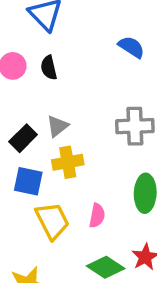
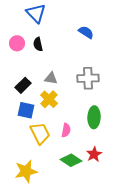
gray triangle: (57, 126) -> (51, 78), moved, turned 48
yellow cross: (68, 162) -> (49, 99), turned -36

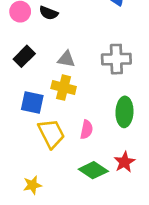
black semicircle: (38, 44) -> (49, 13), turned -56
black rectangle: (23, 85) -> (24, 56), moved
yellow cross: (49, 99) -> (64, 88), turned -30
yellow star: (26, 171) -> (32, 185), size x0.6

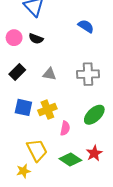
yellow cross: (64, 88) -> (47, 110), moved, turned -36
green ellipse: (124, 112) -> (94, 115), turned 45
yellow trapezoid: (51, 134) -> (37, 150), moved

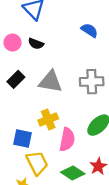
gray triangle: (49, 74) -> (50, 82), size x1.6
blue square: (23, 107) -> (23, 138), moved
pink semicircle: (65, 128) -> (67, 140), size x1.5

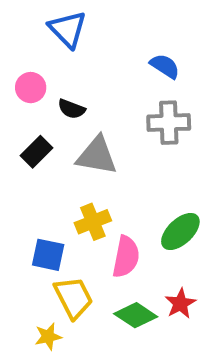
black semicircle: (36, 44) -> (71, 109), moved
gray cross: (92, 82) -> (169, 123), moved

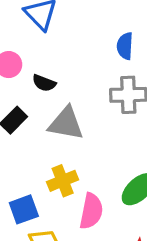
blue semicircle: (165, 66) -> (125, 46), turned -120
blue square: (48, 255) -> (24, 209), turned -32

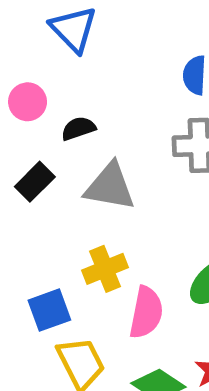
black semicircle: (44, 83) -> (78, 128), turned 140

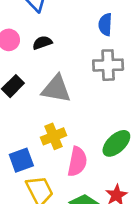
black semicircle: (78, 128) -> (42, 43), moved

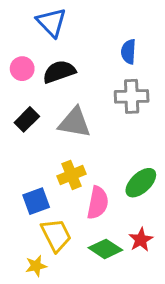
black semicircle: (42, 43) -> (59, 72), size x1.5

